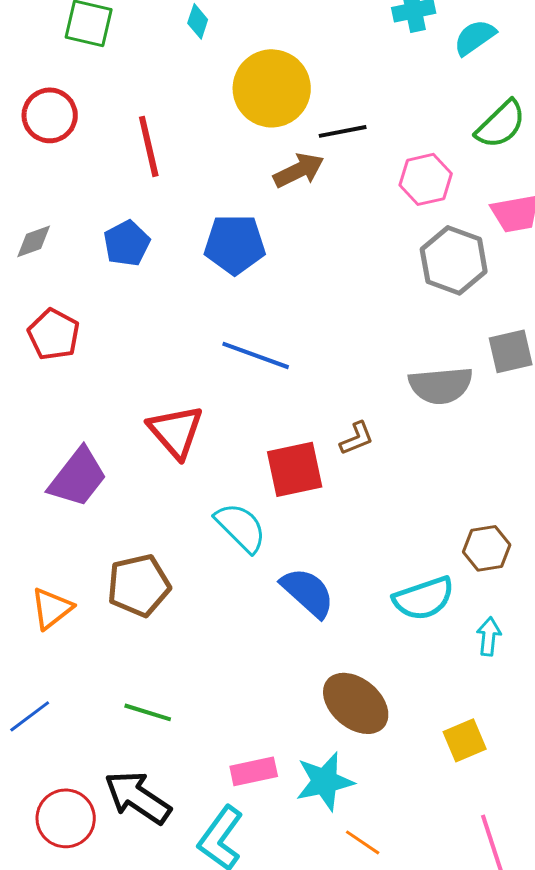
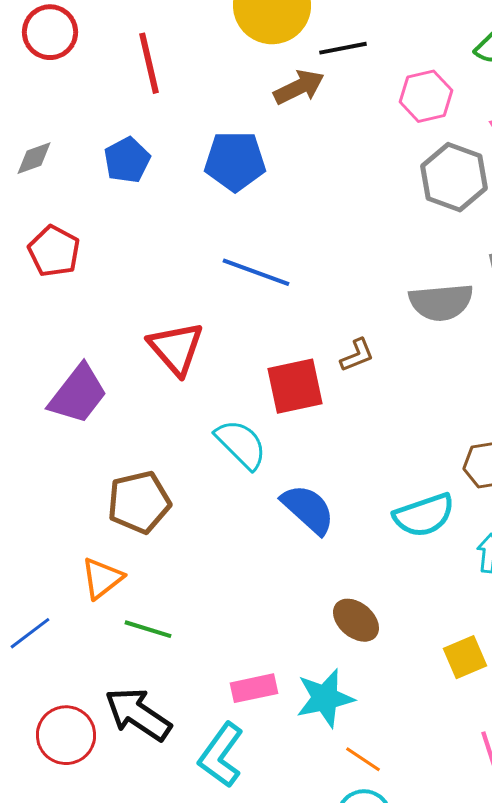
orange triangle: (52, 608) -> (102, 578), moved
brown ellipse: (356, 703) -> (356, 620), size x0.7

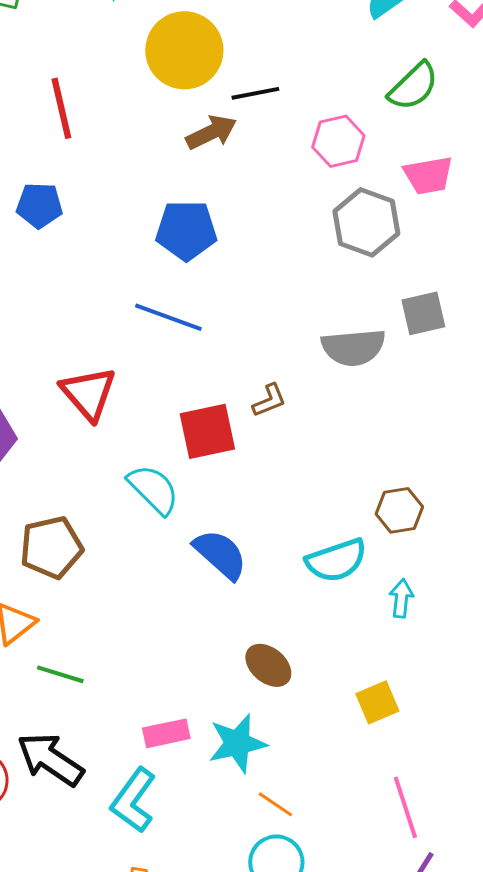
blue pentagon: (127, 160) -> (39, 205), turned 30
blue pentagon: (235, 161) -> (186, 230), moved

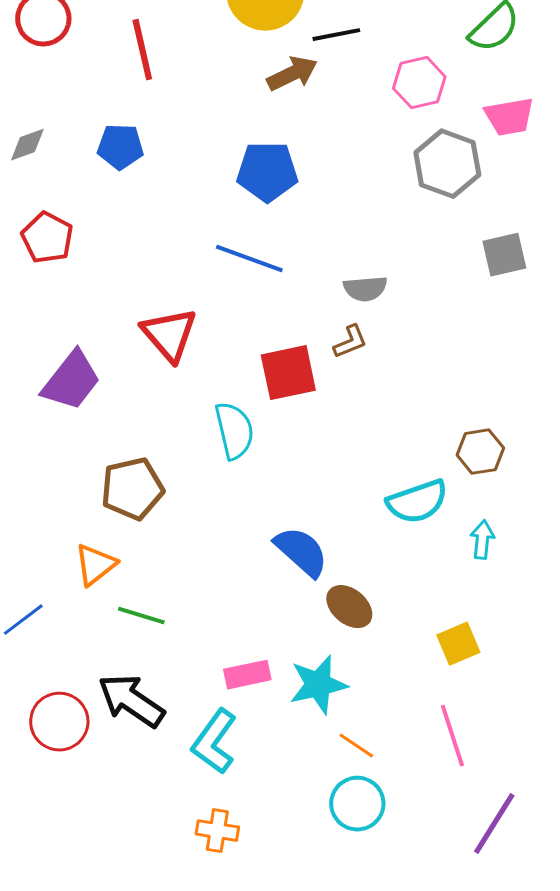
gray semicircle: (353, 347) -> (365, 289), moved, size x0.7
cyan semicircle: (153, 489) -> (234, 431), turned 32
blue semicircle: (220, 554) -> (301, 552), moved
pink line: (405, 807) -> (452, 736), moved

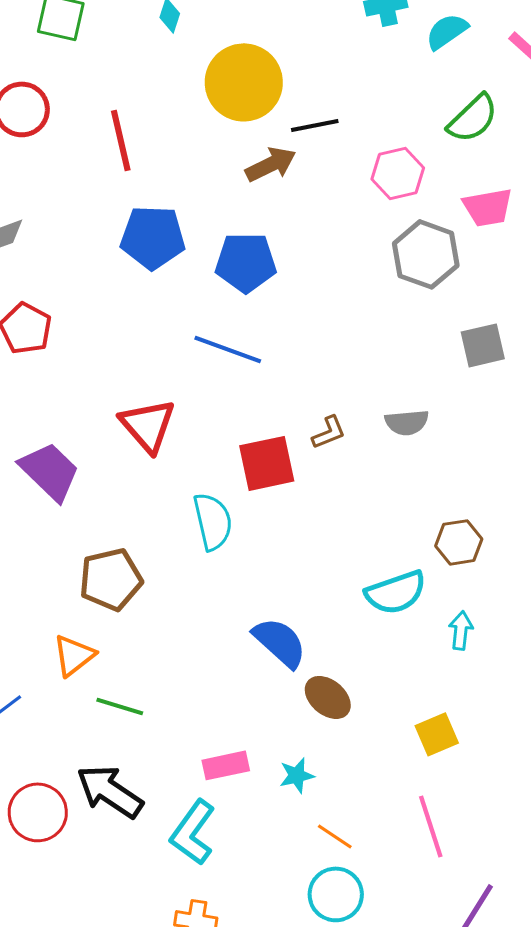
blue pentagon: (120, 147) -> (153, 237), moved, size x1.4
gray semicircle: (365, 289) -> (407, 422), moved
purple trapezoid: (71, 381) -> (50, 471), turned -84
cyan star: (318, 685) -> (297, 775), size x0.6

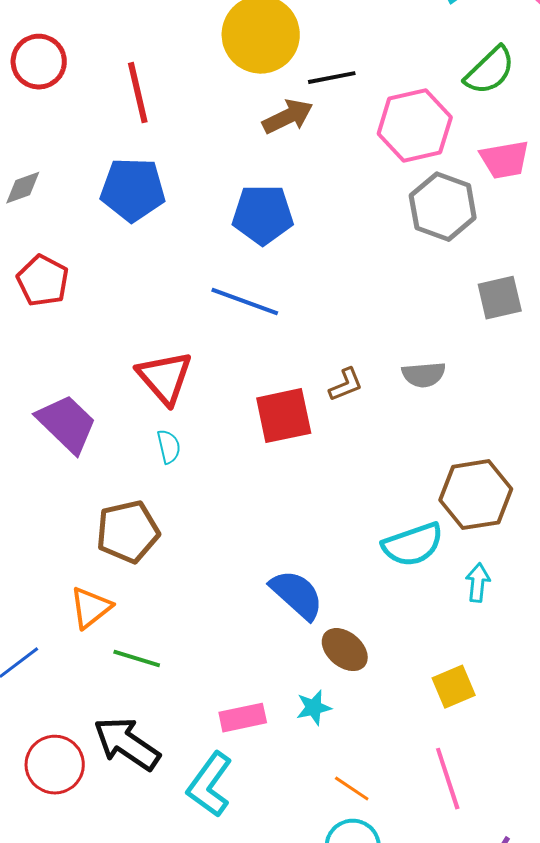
pink hexagon: (398, 173) -> (415, 126), size x1.4
blue pentagon: (153, 237) -> (133, 190), moved
cyan semicircle: (213, 521) -> (169, 447), moved, size x0.6
brown hexagon: (459, 542) -> (476, 495), size x1.5
cyan star: (297, 775) -> (314, 708), moved

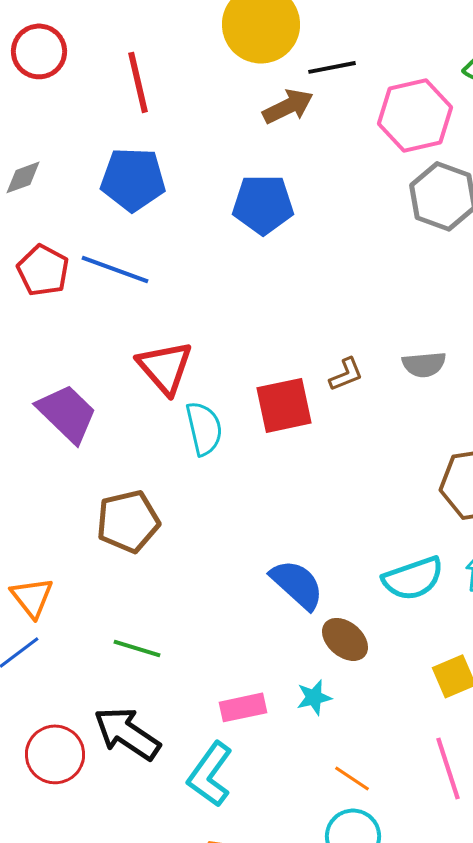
blue line: (245, 302) -> (115, 269), moved
cyan semicircle: (169, 447) -> (204, 428), moved, size x1.6
cyan semicircle: (413, 545) -> (413, 578), moved
orange triangle: (91, 608) -> (32, 597), moved, turned -30

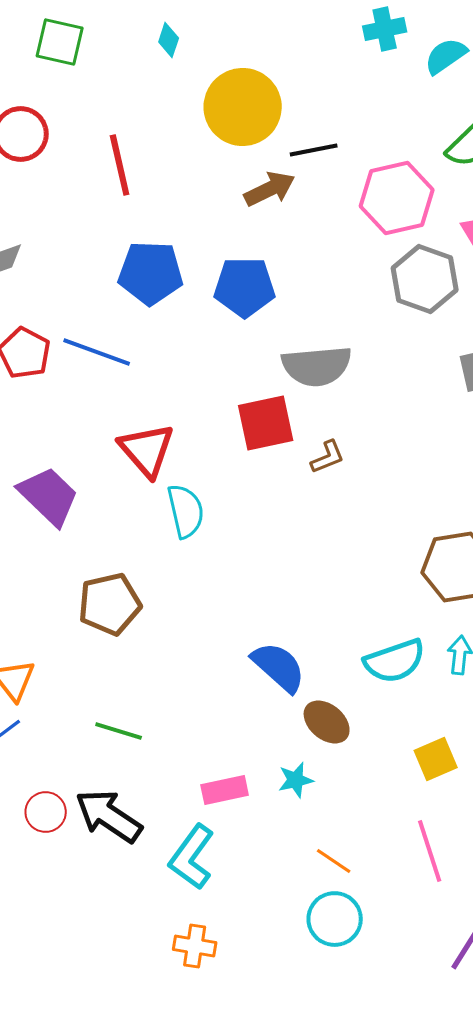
blue pentagon: (133, 179) -> (151, 273), moved
gray semicircle: (424, 364) -> (317, 366), moved, size x1.6
red square: (284, 405) -> (266, 423), moved
red circle: (55, 754) -> (46, 812), moved, size x0.7

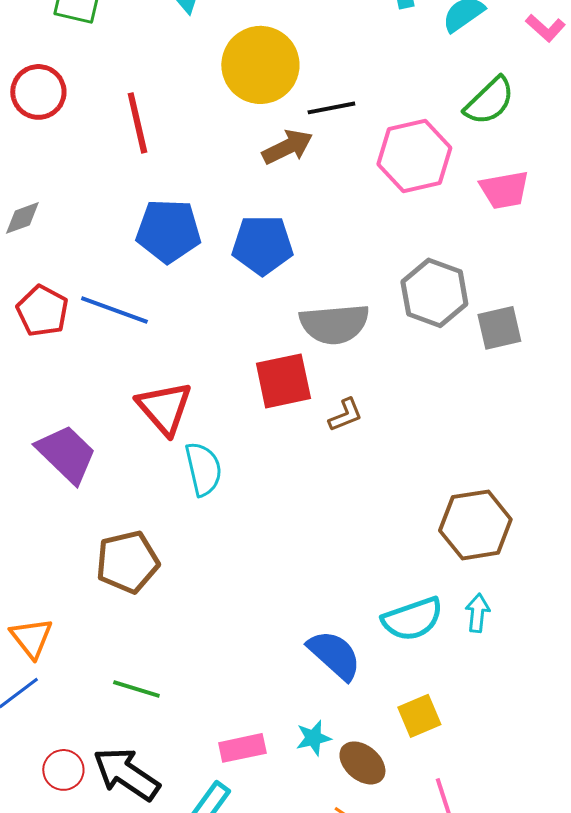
gray hexagon: (425, 279) -> (434, 293), moved
blue semicircle: (279, 667) -> (334, 655), moved
brown ellipse: (327, 722) -> (362, 763), moved
yellow square: (436, 759) -> (419, 716), moved

